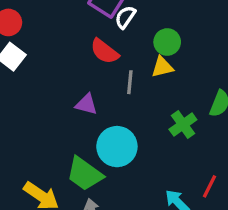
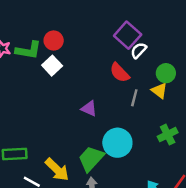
yellow triangle: (162, 67) -> (159, 91), turned 42
purple triangle: (86, 104) -> (89, 109), moved
green trapezoid: (85, 174) -> (91, 159), turned 88

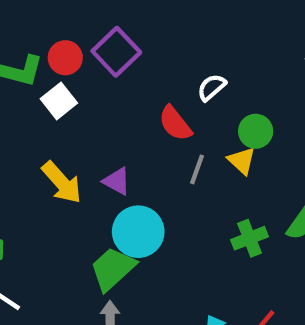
purple square: (128, 35) -> (116, 52), moved
cyan circle: (117, 143) -> (138, 232), moved
yellow arrow: (57, 170) -> (62, 182), moved

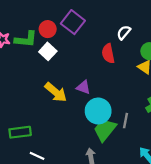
red semicircle: (175, 123) -> (108, 54), turned 36
gray line: (197, 169) -> (125, 121), moved
green trapezoid: (113, 269) -> (105, 130), moved

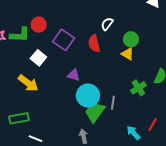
purple square: (73, 22) -> (64, 40), moved
white square: (48, 51) -> (38, 58), moved
yellow arrow: (56, 92) -> (28, 83), moved

